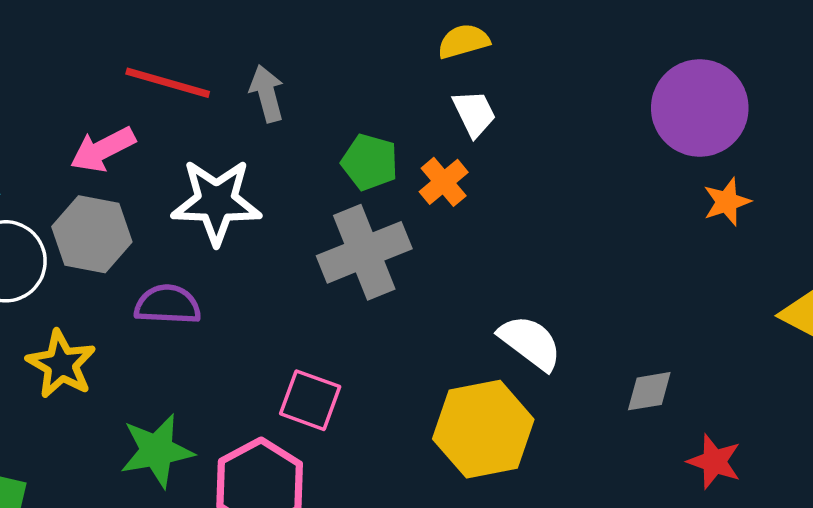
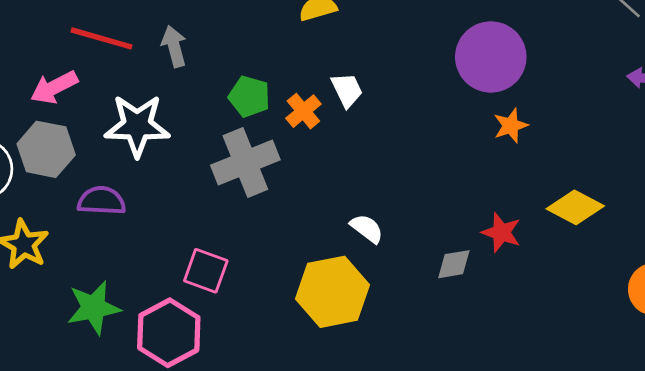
white trapezoid: (474, 113) -> (347, 90), moved
white semicircle: (530, 342) -> (367, 229), size x0.7
red star: (714, 462) -> (501, 232), moved

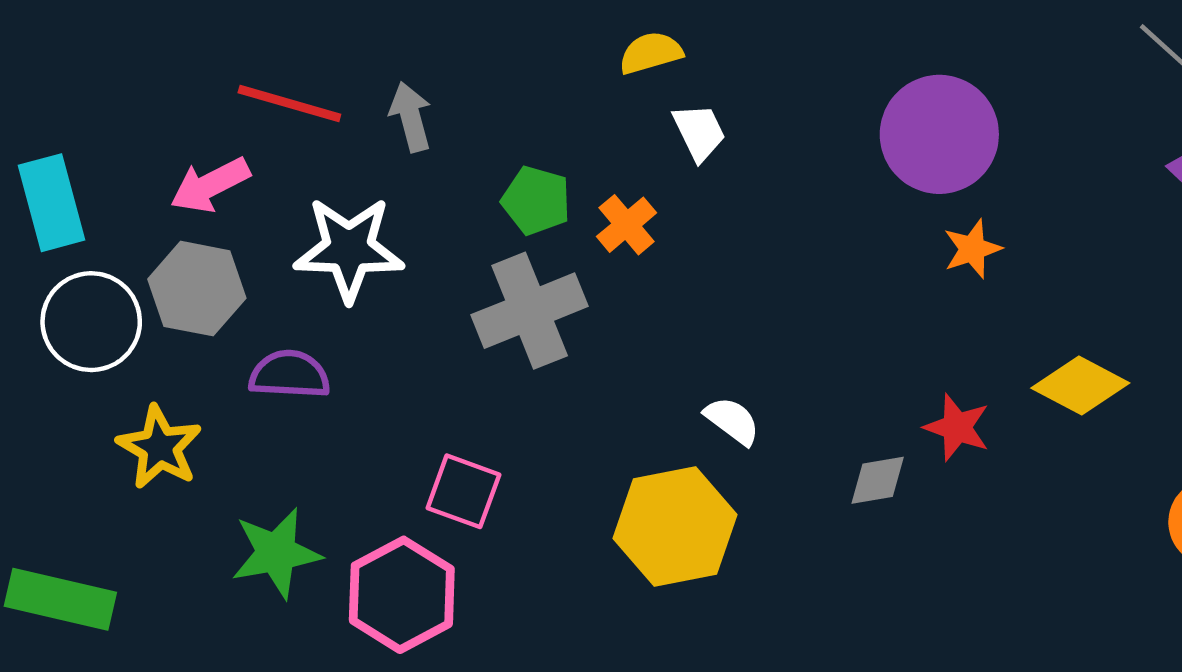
white trapezoid: (347, 90) -> (699, 132), moved

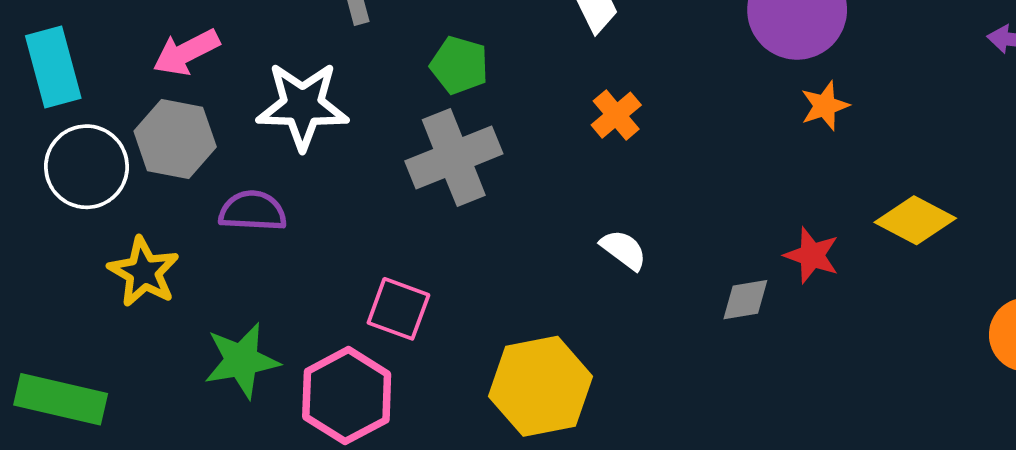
orange cross: (627, 225) -> (616, 115), moved
yellow hexagon: (675, 527) -> (541, 386), moved

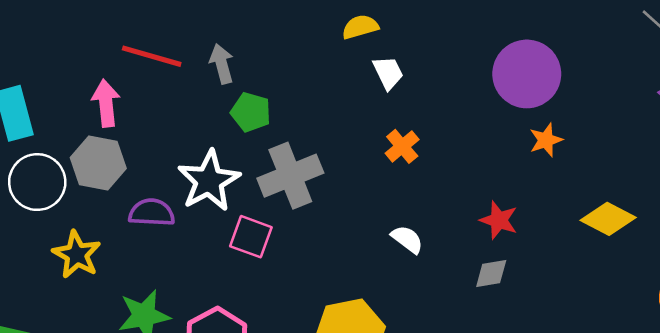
pink arrow: (186, 52) -> (106, 103), turned 111
green pentagon: (459, 65) -> (251, 112), moved
white star: (302, 106) -> (209, 181), moved, turned -30
red star: (812, 255) -> (499, 220), moved
pink square: (398, 309) -> (251, 237), moved

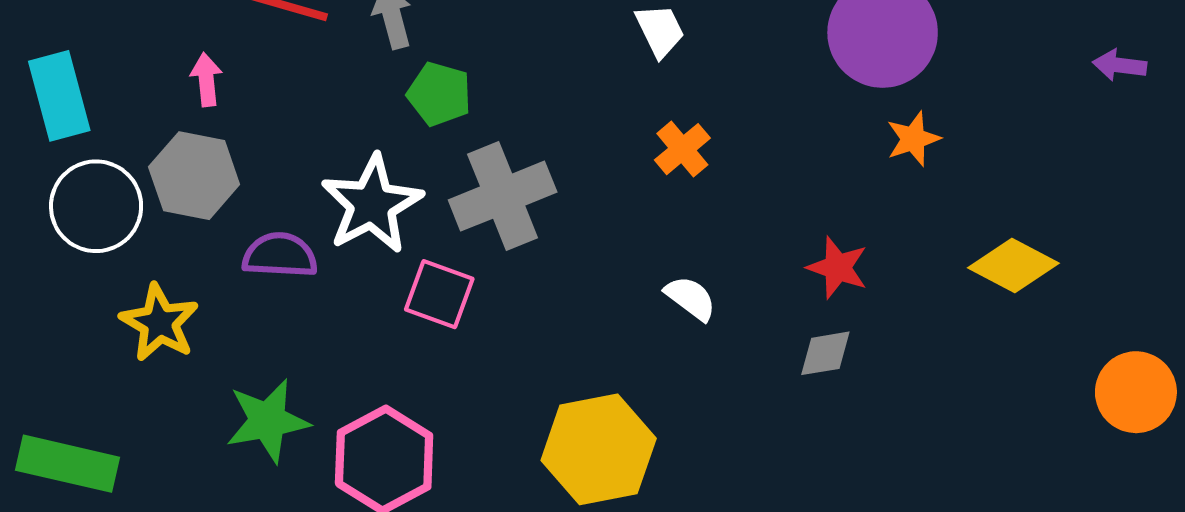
pink arrow: (106, 103) -> (206, 80), size x0.7

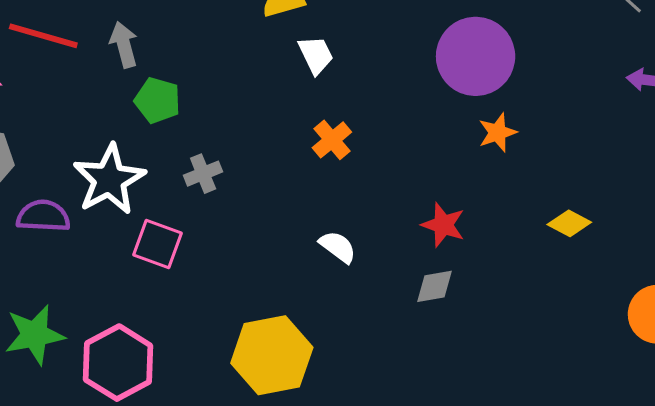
gray cross: (503, 196) -> (203, 174), size x0.5
yellow diamond: (1013, 265) -> (569, 223), size x0.7

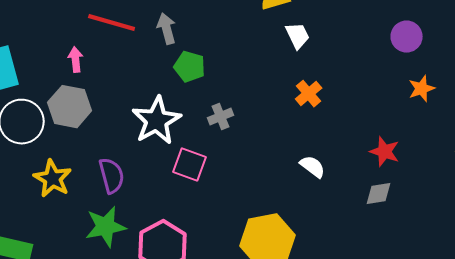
purple circle: (476, 56) -> (407, 37), size x0.6
purple semicircle: (43, 216) -> (112, 176), moved, turned 72

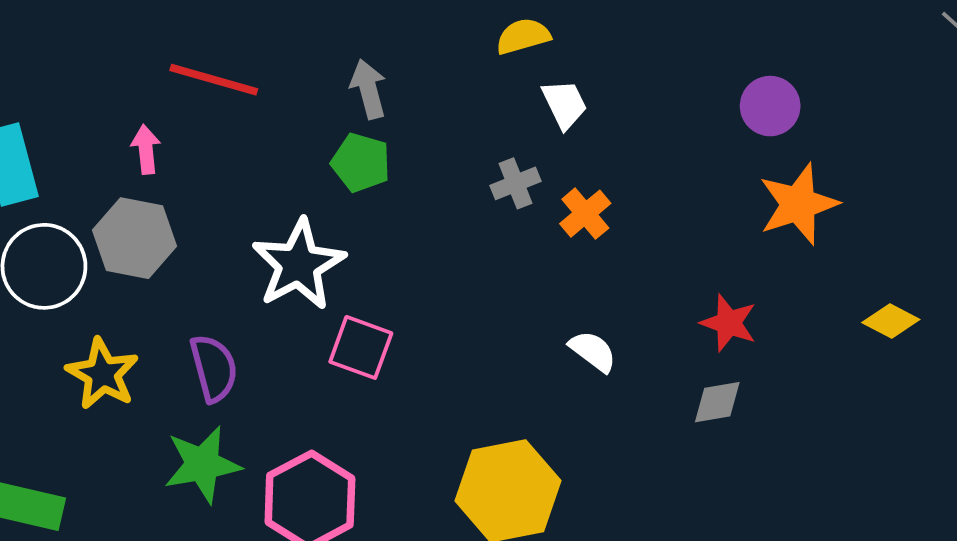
gray arrow: (167, 29) -> (368, 89), moved
orange star: (422, 89) -> (798, 204), size x1.6
gray cross: (221, 117) -> (516, 183), moved

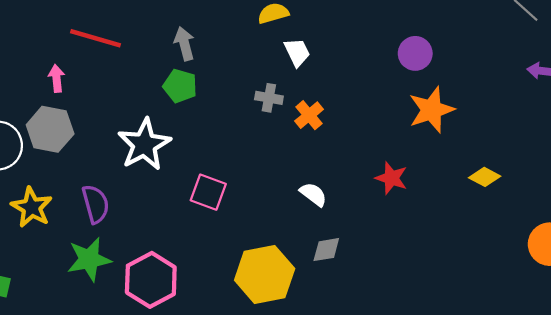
gray cross: (516, 183) -> (269, 98), turned 32
pink square: (361, 347) -> (208, 192), moved
gray diamond: (717, 402) -> (326, 250), moved

